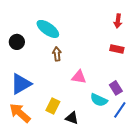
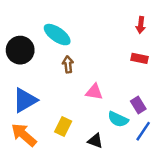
black circle: (17, 42) -> (20, 50), size x1.5
black triangle: (72, 118) -> (95, 141), moved

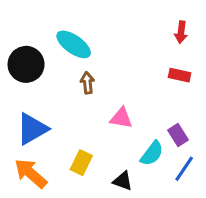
cyan semicircle: (118, 119) -> (152, 153), turned -78

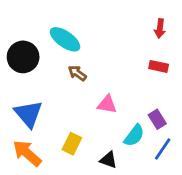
brown arrow: (87, 83) -> (77, 73), turned -48
blue triangle: (32, 129) -> (28, 114), turned -40

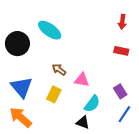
brown arrow: (77, 73) -> (59, 70), moved
cyan semicircle: (134, 136) -> (92, 104), moved
yellow rectangle: (72, 144) -> (54, 94), moved

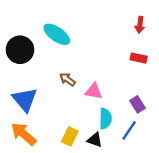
yellow rectangle: (54, 94) -> (70, 136), moved
cyan semicircle: (92, 104) -> (105, 119), turned -36
blue line: (124, 114) -> (129, 130), moved

